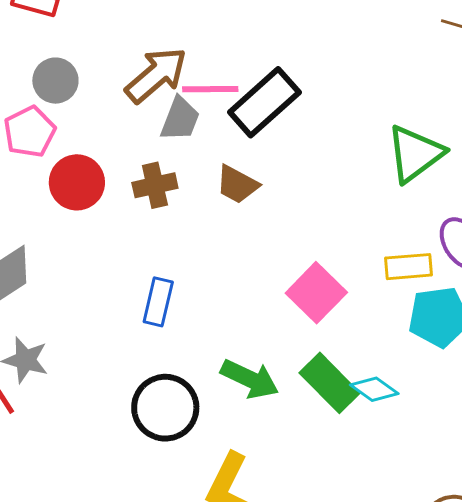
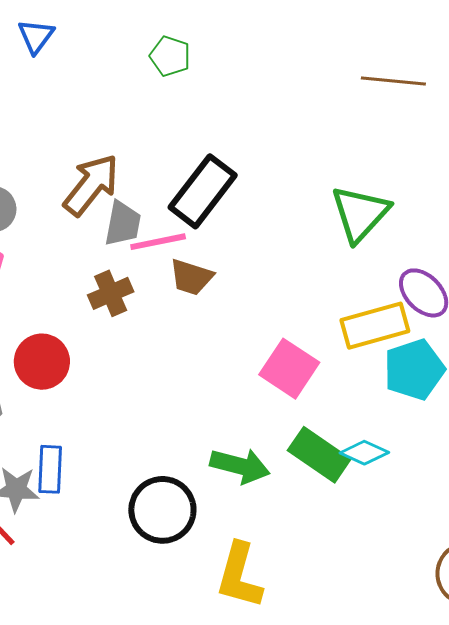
pink line: (210, 89) -> (158, 242), moved
red circle: (77, 182) -> (42, 362), moved
yellow rectangle: (409, 267) -> (375, 326), size x1.4
blue rectangle: (158, 302) -> (50, 469), moved

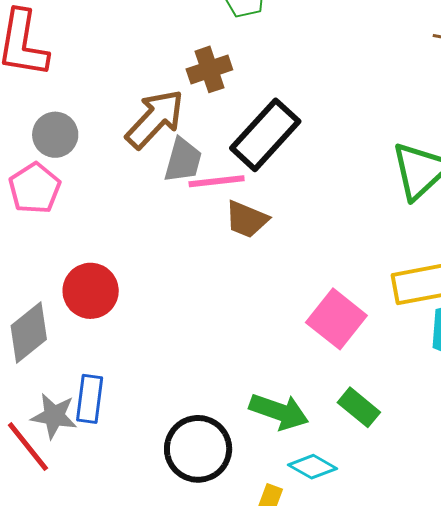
brown cross: (111, 293) -> (209, 69), moved
cyan diamond: (364, 453) -> (313, 467), moved
green rectangle: (319, 455) -> (359, 407), size x0.7

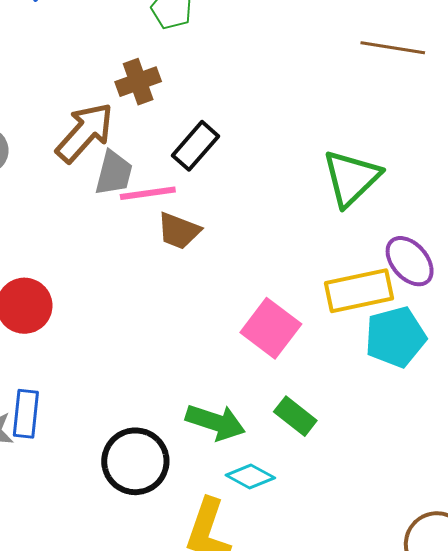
black rectangle: (265, 135) -> (195, 146), size x0.7

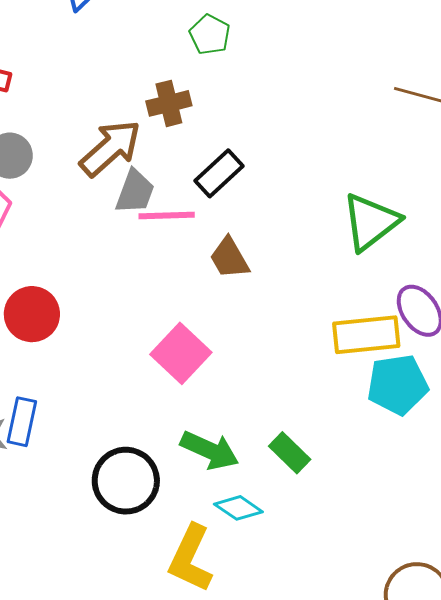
brown trapezoid: (179, 231) -> (229, 258), moved, turned 33
pink square: (271, 328) -> (181, 353), moved

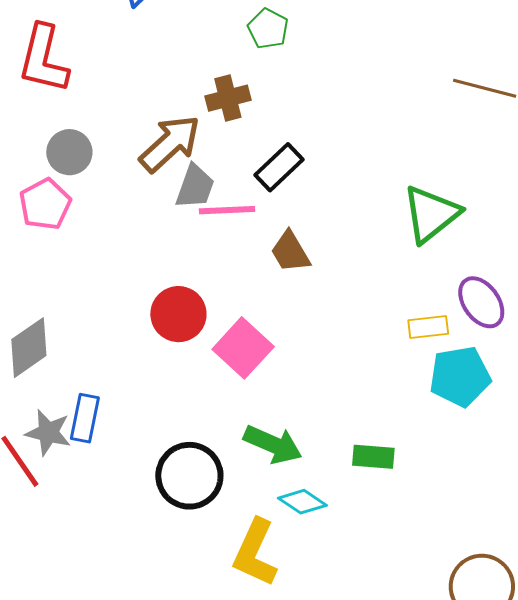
red circle: (32, 314) -> (178, 314), moved
yellow rectangle: (366, 335) -> (428, 327), size x0.6
green rectangle: (290, 453) -> (373, 457), moved, turned -39

